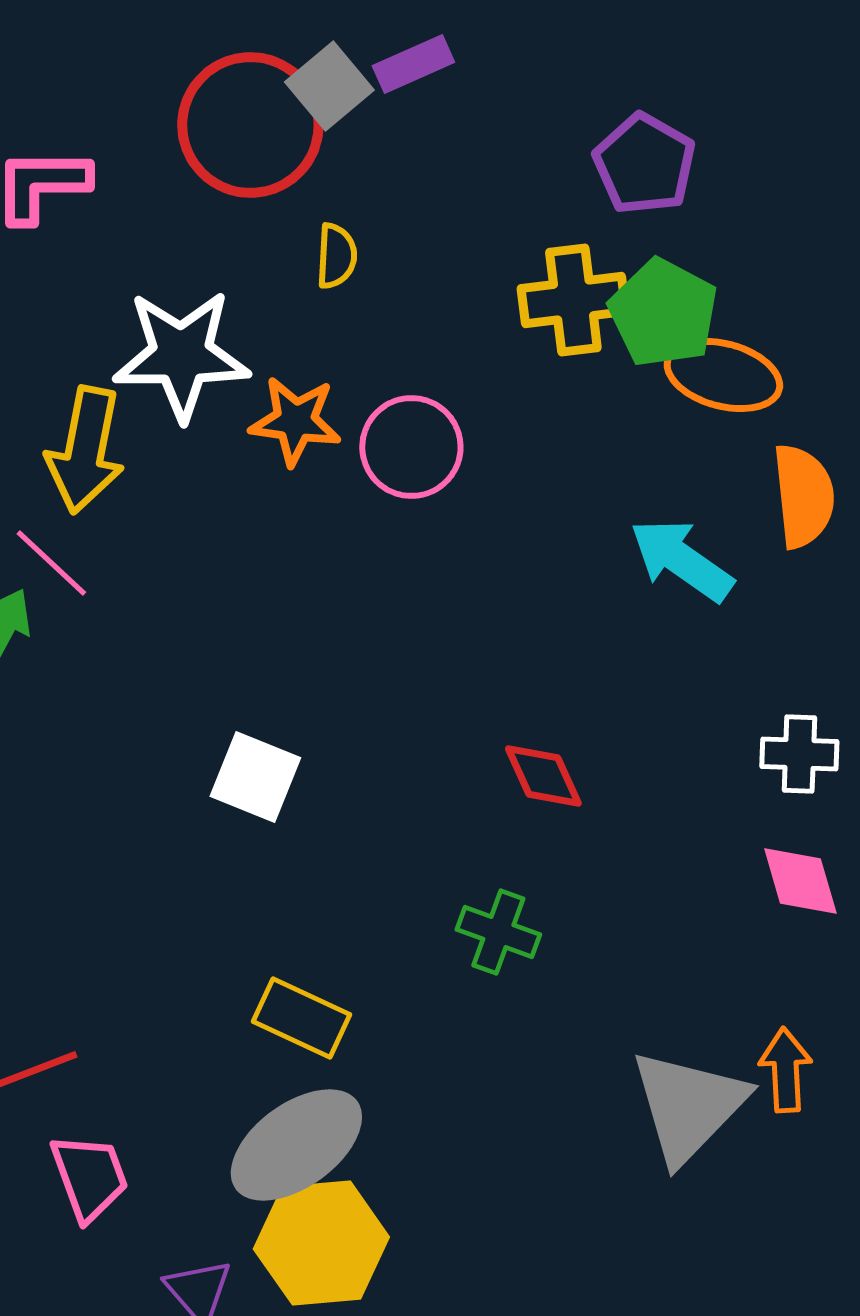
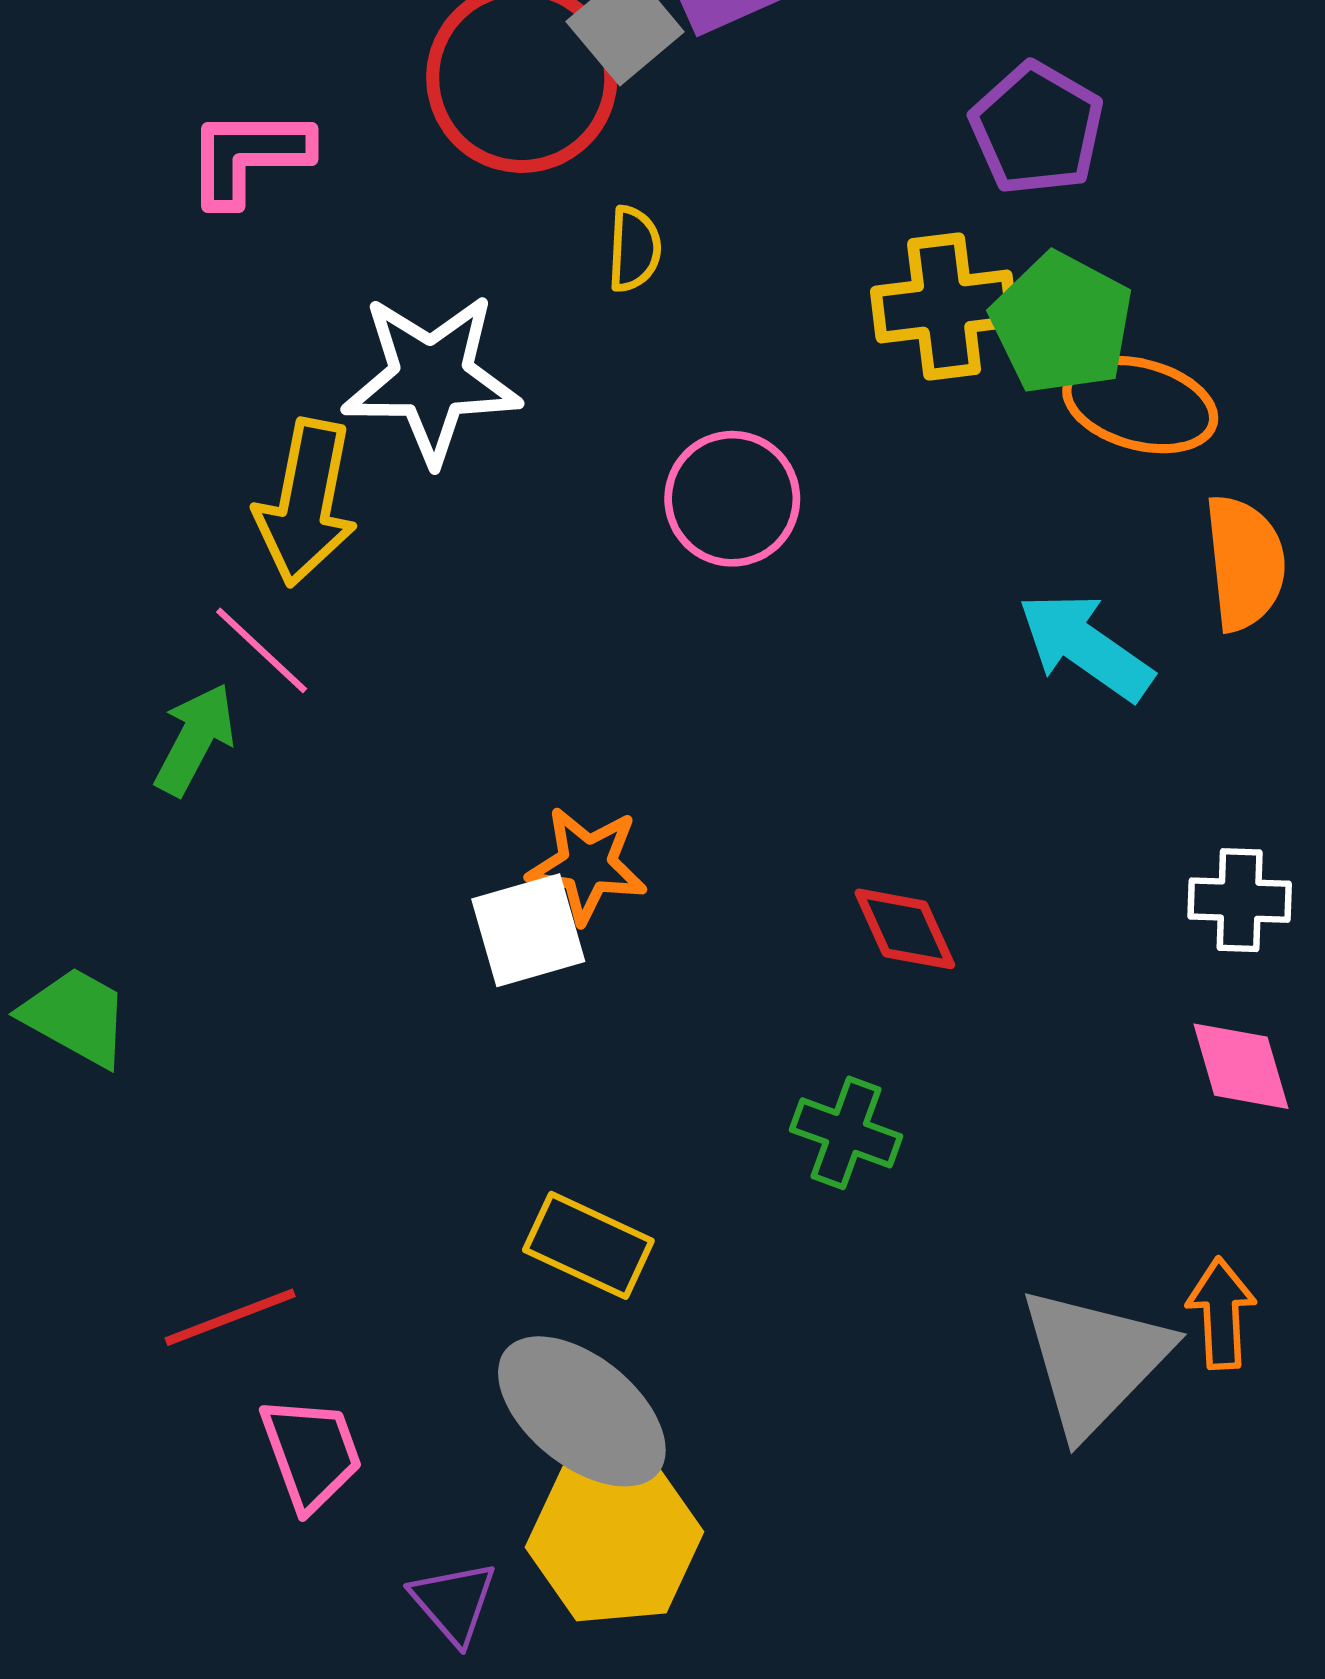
orange star: (295, 421) -> (587, 865), moved
white square: (255, 777) -> (528, 930), turned -38
gray ellipse: (296, 1145) -> (582, 1411), turned 75

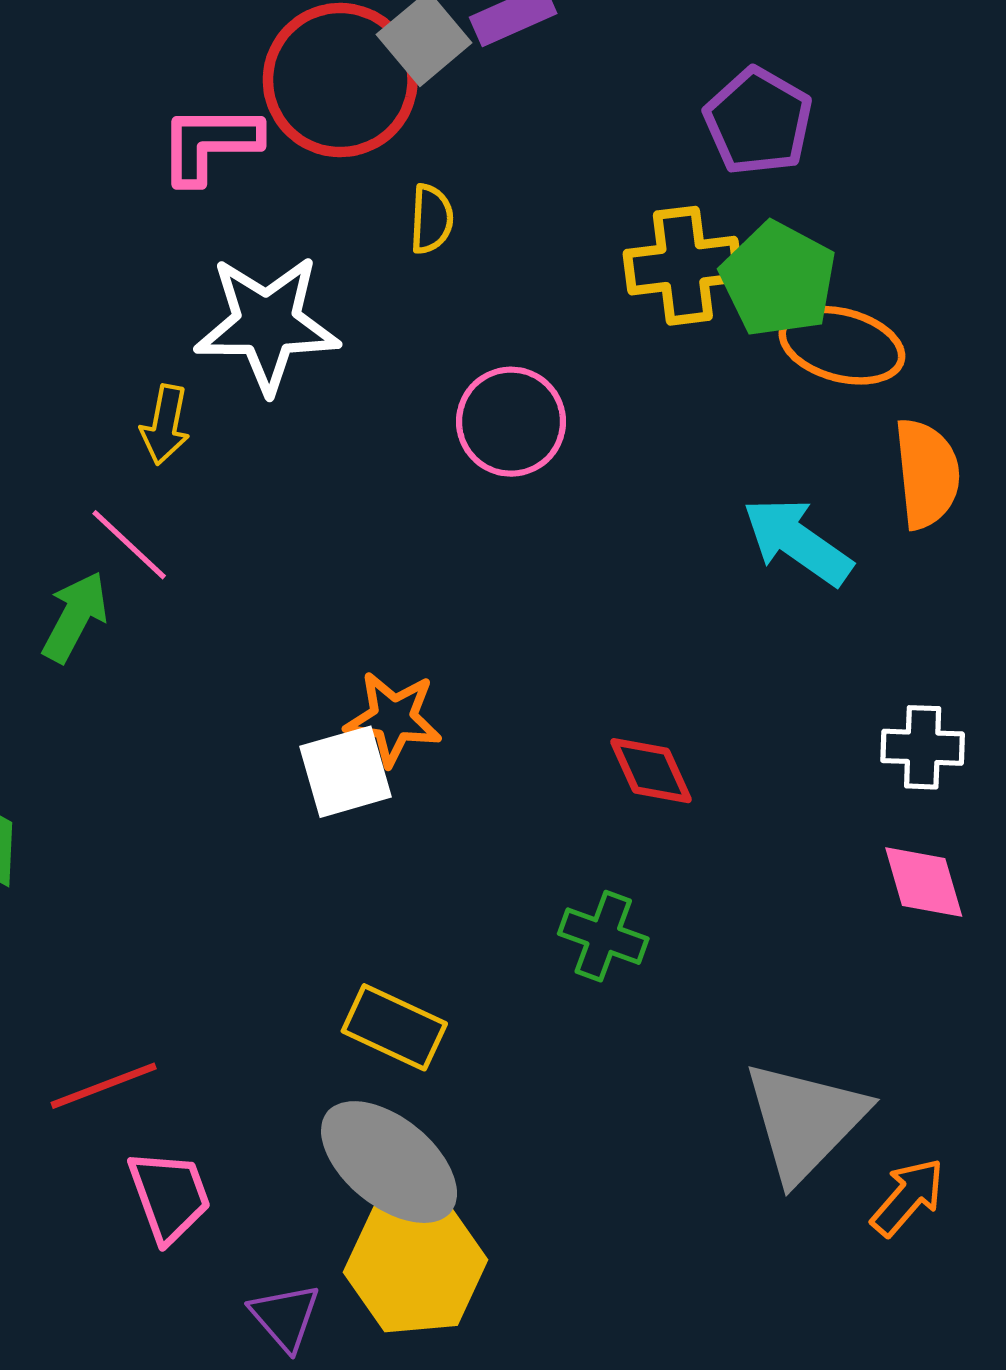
pink L-shape: (248, 156) -> (210, 144), moved
yellow arrow: (306, 503) -> (165, 425), size x0.6
orange arrow: (1221, 1313) -> (908, 1197), moved, turned 44

